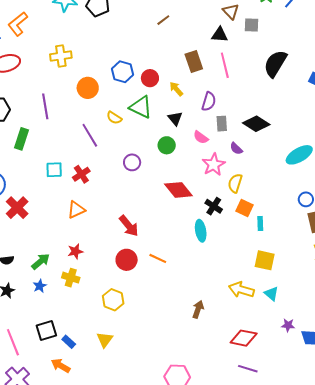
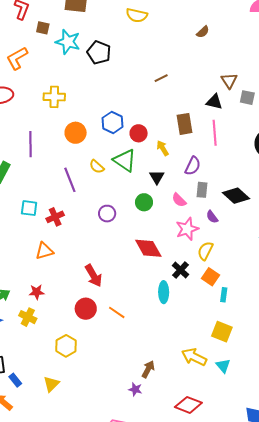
purple star: (288, 325) -> (135, 389), moved

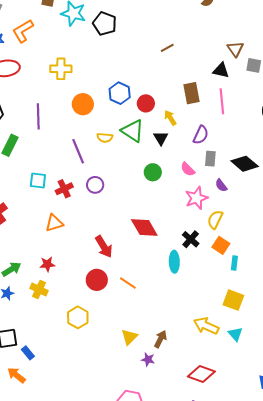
yellow semicircle: (97, 167) -> (105, 138), turned -35
black triangle: (157, 177) -> (161, 138), moved
purple circle: (107, 214) -> (95, 185), moved
red diamond: (148, 248) -> (144, 228), moved
yellow triangle: (51, 384) -> (129, 337), moved

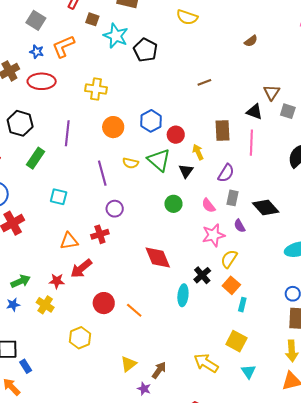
red cross: (64, 189) -> (100, 234), moved
red arrow: (104, 247) -> (81, 268), moved, turned 75
cyan triangle: (235, 334) -> (248, 372), moved

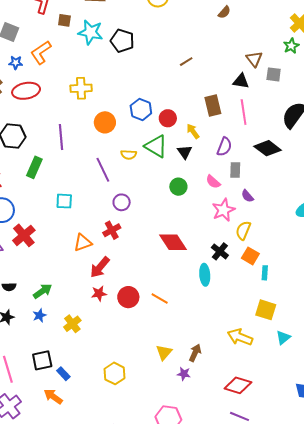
black diamond: (266, 207) -> (268, 148), moved
red star: (57, 281) -> (99, 293), moved
yellow cross: (45, 305) -> (72, 324), moved, turned 30
yellow hexagon: (80, 338) -> (115, 373), moved
cyan triangle: (248, 372) -> (283, 338), turned 35

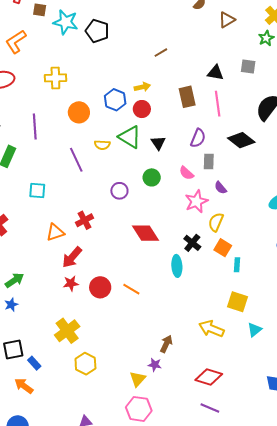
brown triangle: (254, 59) -> (227, 20), moved, turned 36
yellow arrow: (193, 131) -> (142, 87), moved, turned 112
purple circle: (122, 202) -> (119, 191), moved
yellow cross: (72, 324) -> (67, 331), moved, size x1.4
yellow triangle: (164, 352) -> (138, 379), moved

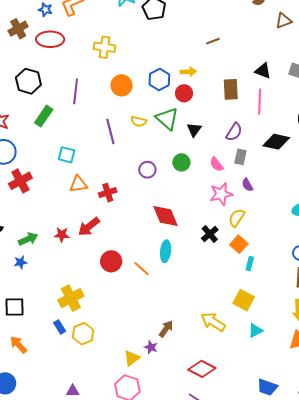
black diamond: (241, 140) -> (276, 142), turned -36
orange triangle: (55, 232) -> (78, 184), moved
cyan ellipse: (177, 266) -> (166, 251), moved
red star: (71, 283) -> (62, 235), moved
blue rectangle: (34, 363) -> (60, 327), moved

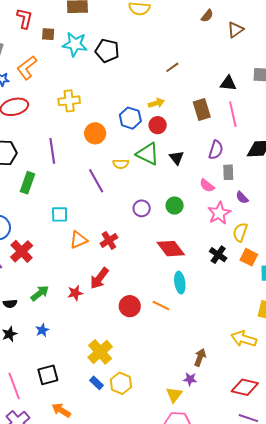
green circle: (181, 162) -> (175, 206), moved
green arrow: (28, 239) -> (40, 293), moved

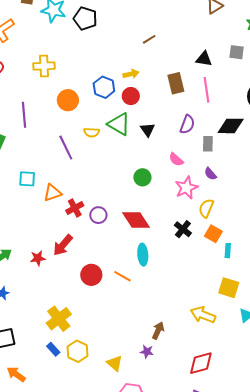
gray rectangle: (228, 172) -> (208, 144), moved
purple circle: (142, 208) -> (98, 215), moved
orange triangle: (79, 240) -> (52, 193), moved
red diamond: (245, 387) -> (201, 363), turned -32
yellow triangle: (174, 395) -> (115, 363), moved, turned -30

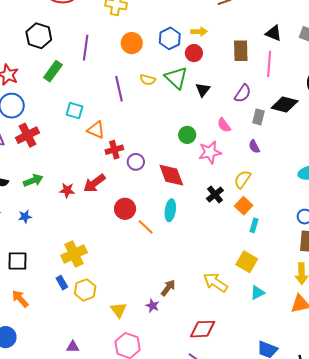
pink star: (186, 188) -> (210, 152), moved
orange triangle: (52, 193) -> (96, 130), turned 30
red circle: (91, 275) -> (125, 209), moved

